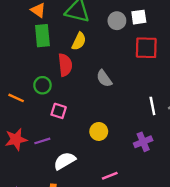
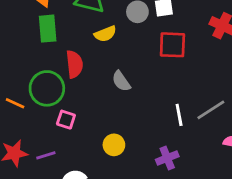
yellow semicircle: (79, 41) -> (105, 34), moved, turned 42
green circle: (42, 85) -> (47, 88), size x1.6

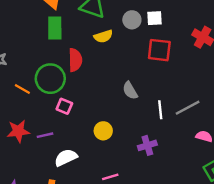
gray semicircle: (121, 81) -> (130, 91), moved

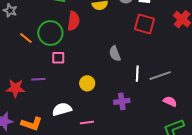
pink square: (64, 106) -> (58, 58), turned -32
red star: (18, 131) -> (16, 88), moved
white semicircle: (66, 158) -> (62, 109), moved

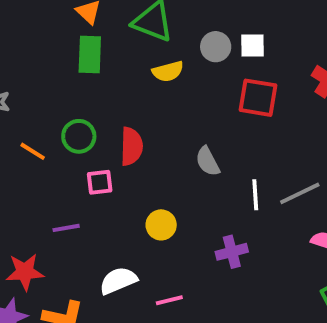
red semicircle: (73, 21) -> (131, 146), moved
green circle: (50, 33) -> (79, 136), size x0.7
red star: (16, 88) -> (25, 272), moved

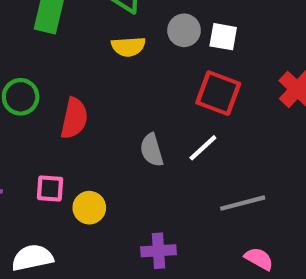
pink square: (100, 182) -> (50, 189), moved
white line: (255, 195) -> (203, 148), moved, turned 40

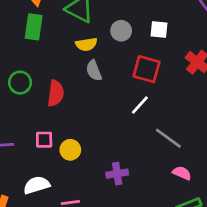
white square: (223, 37) -> (159, 30), moved
gray semicircle: (152, 150) -> (94, 71), moved
gray line: (243, 203) -> (168, 138), turned 56

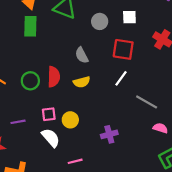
yellow semicircle: (86, 44) -> (82, 82), moved
green circle: (20, 83) -> (30, 81), moved
white semicircle: (37, 185) -> (51, 138), moved, turned 72

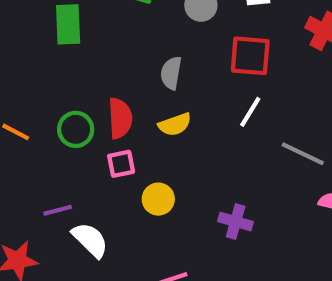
gray semicircle: (82, 55) -> (171, 73), turned 42
pink square: (49, 114) -> (121, 164), moved
purple cross: (109, 134) -> (236, 222), turned 35
white semicircle: (51, 138) -> (90, 240), moved

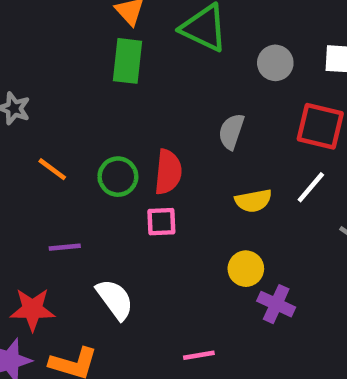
yellow semicircle: (175, 124) -> (253, 201), moved
yellow circle: (158, 199) -> (246, 269), moved
purple line: (58, 210) -> (65, 247), moved

